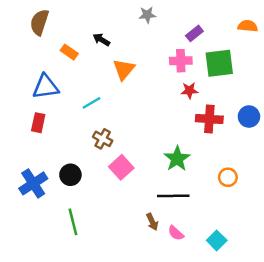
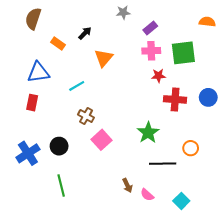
purple rectangle: (194, 33) -> (150, 28), moved
black arrow: (101, 40) -> (85, 33), turned 104
black line: (173, 196) -> (163, 164), moved

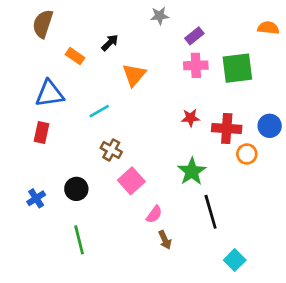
red star: (159, 76) -> (190, 118), moved
orange circle: (191, 148) -> (247, 154), moved
blue cross: (28, 153) -> (36, 198), size x0.6
black line: (163, 164) -> (211, 212), turned 75
pink semicircle: (147, 195) -> (154, 214), moved, turned -96

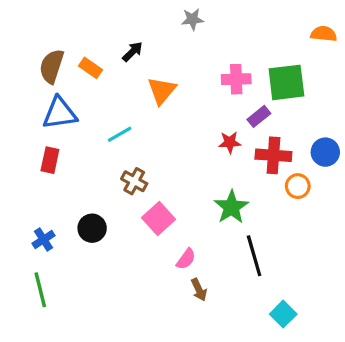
brown semicircle: (43, 24) -> (52, 66), moved
purple rectangle: (194, 36) -> (259, 116), moved
green line: (79, 240) -> (40, 290), moved

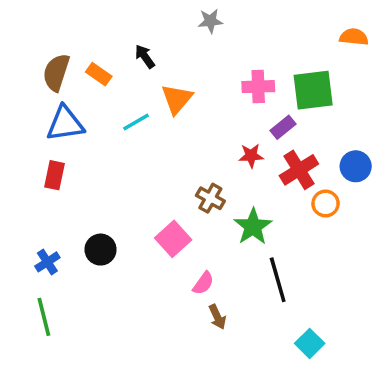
black arrow: (133, 52) -> (145, 56), turned -80
cyan line: (120, 134) -> (136, 122), moved
red cross: (273, 155) -> (299, 170), turned -36
brown cross: (134, 181) -> (210, 198), moved

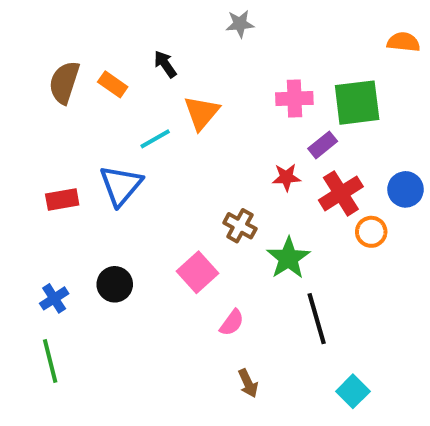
blue triangle: (65, 124) -> (121, 185), moved, turned -42
red rectangle: (54, 175) -> (62, 199), turned 68
brown arrow: (217, 317) -> (248, 383), moved

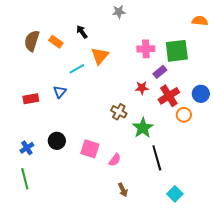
blue triangle: (121, 185) -> (60, 92), size x0.6
pink square: (198, 272) -> (90, 149), moved, turned -30

